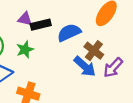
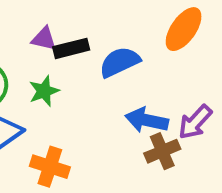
brown cross: (94, 51) -> (162, 151), moved, turned 30
blue arrow: (85, 66) -> (147, 120), turned 150

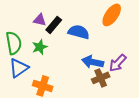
black rectangle: (71, 48) -> (54, 25), turned -36
blue semicircle: (120, 62) -> (79, 32), turned 40

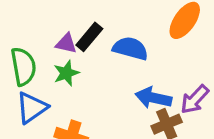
purple triangle: (40, 20) -> (66, 43), moved

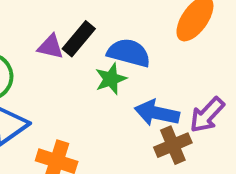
green star: (66, 73) -> (111, 79), moved

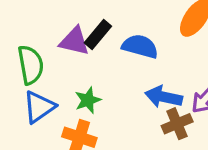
purple triangle: (51, 47) -> (74, 41), size x1.4
green star: (111, 79) -> (88, 100), moved

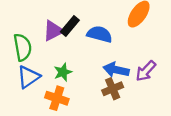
purple triangle: (74, 41) -> (53, 31), turned -40
brown cross: (177, 124) -> (113, 89), moved

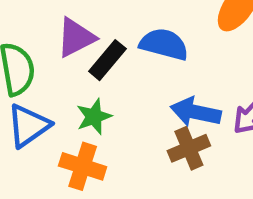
black rectangle: (70, 26) -> (107, 60), moved

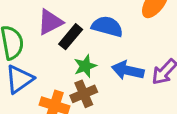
green star: (94, 117) -> (85, 66), moved
brown cross: (189, 148) -> (84, 94), moved

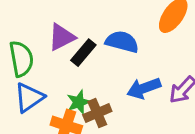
green star: (85, 66) -> (79, 102), moved
blue arrow: (128, 70) -> (144, 88), turned -32

